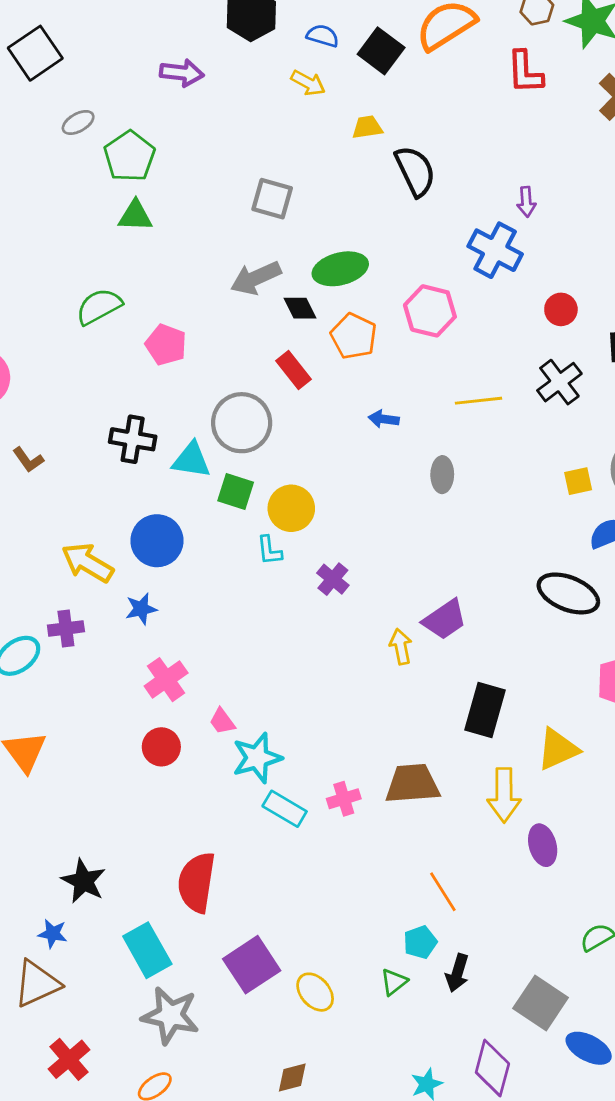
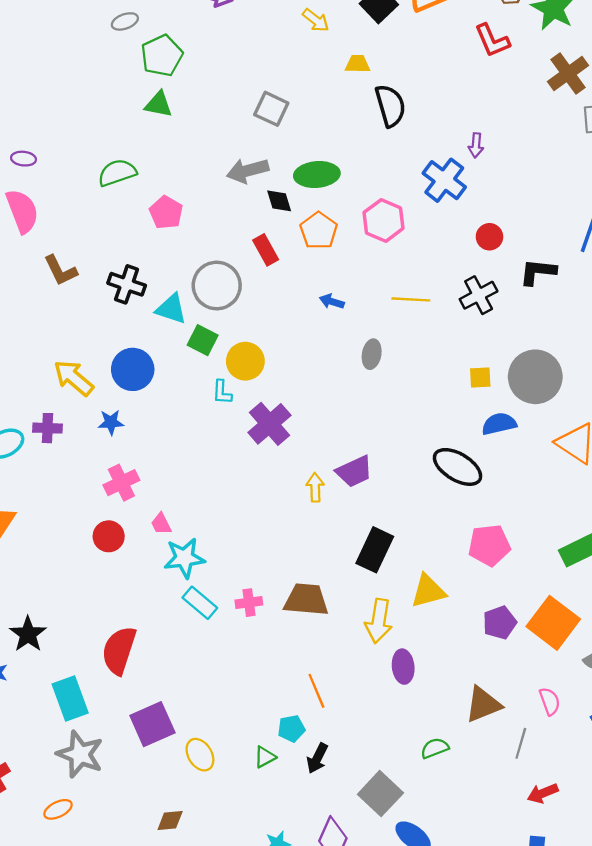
red L-shape: (525, 72) -> (492, 41), turned -30
brown L-shape: (28, 460) -> (60, 270), moved, size x1.4
purple cross: (333, 579) -> (269, 424), size x1.6

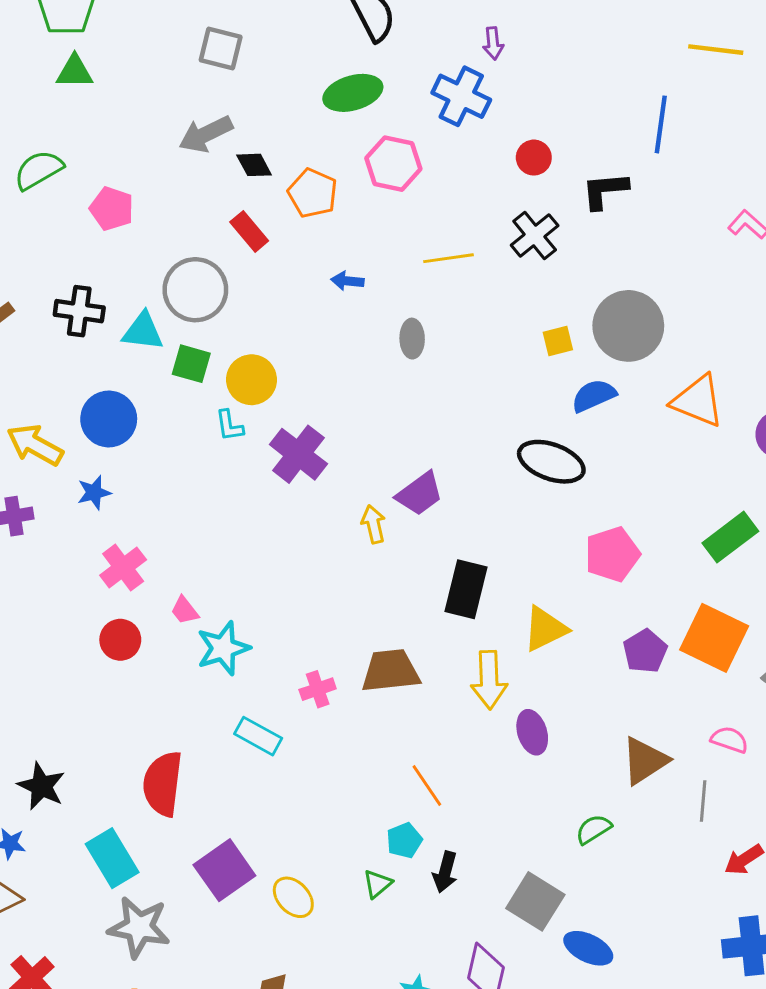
green ellipse: (317, 175) -> (353, 93), moved
cyan rectangle: (200, 603) -> (258, 736), moved
pink semicircle: (550, 701) -> (730, 740), turned -40

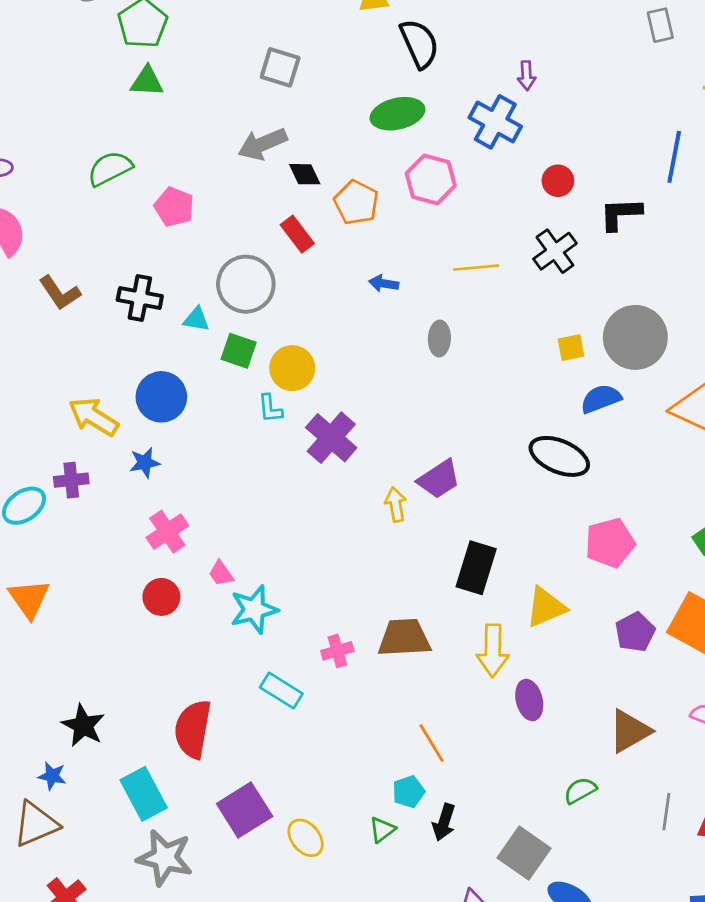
cyan triangle: (143, 331) -> (196, 319), size x0.7
gray line: (703, 801) -> (666, 812), moved

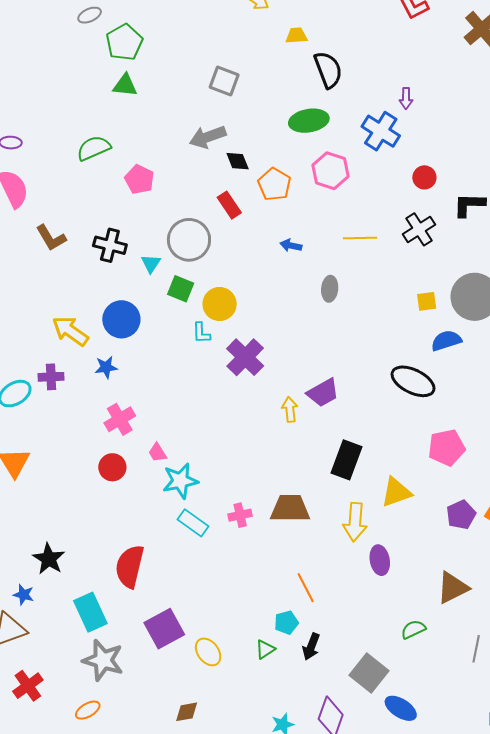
cyan triangle: (196, 319) -> (151, 264), turned 50
cyan rectangle: (281, 690) -> (193, 523), moved

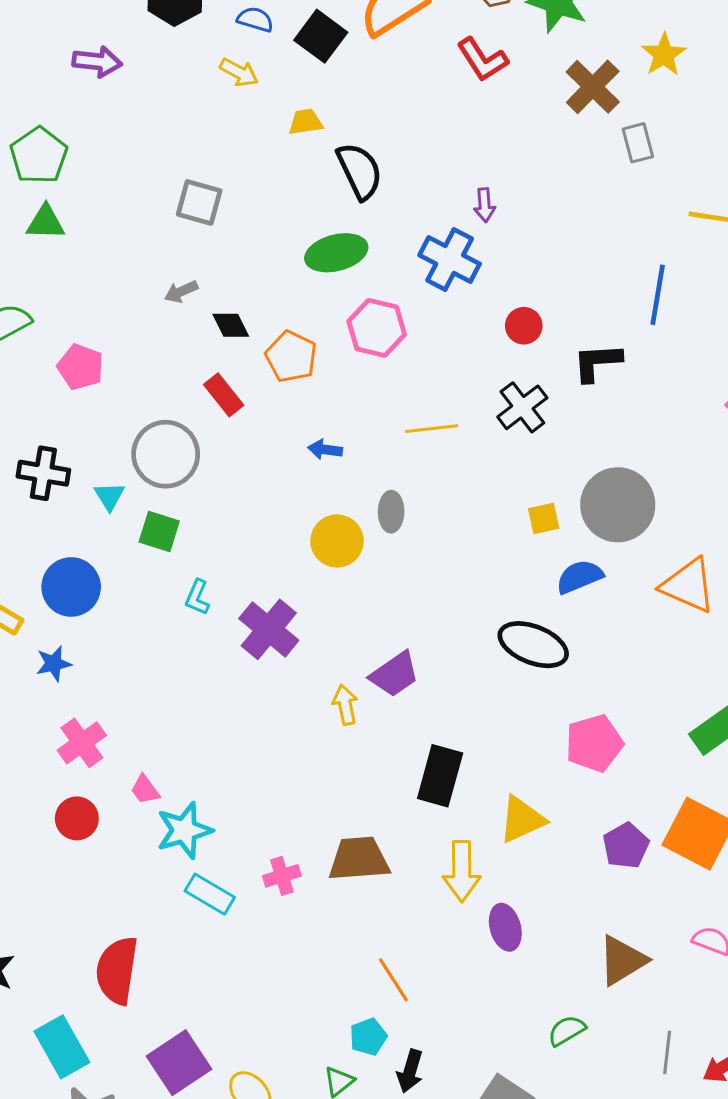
gray arrow: (208, 137) -> (181, 292), size x0.6
yellow circle: (220, 304) -> (337, 541), moved
cyan L-shape: (201, 333) -> (197, 597), turned 30

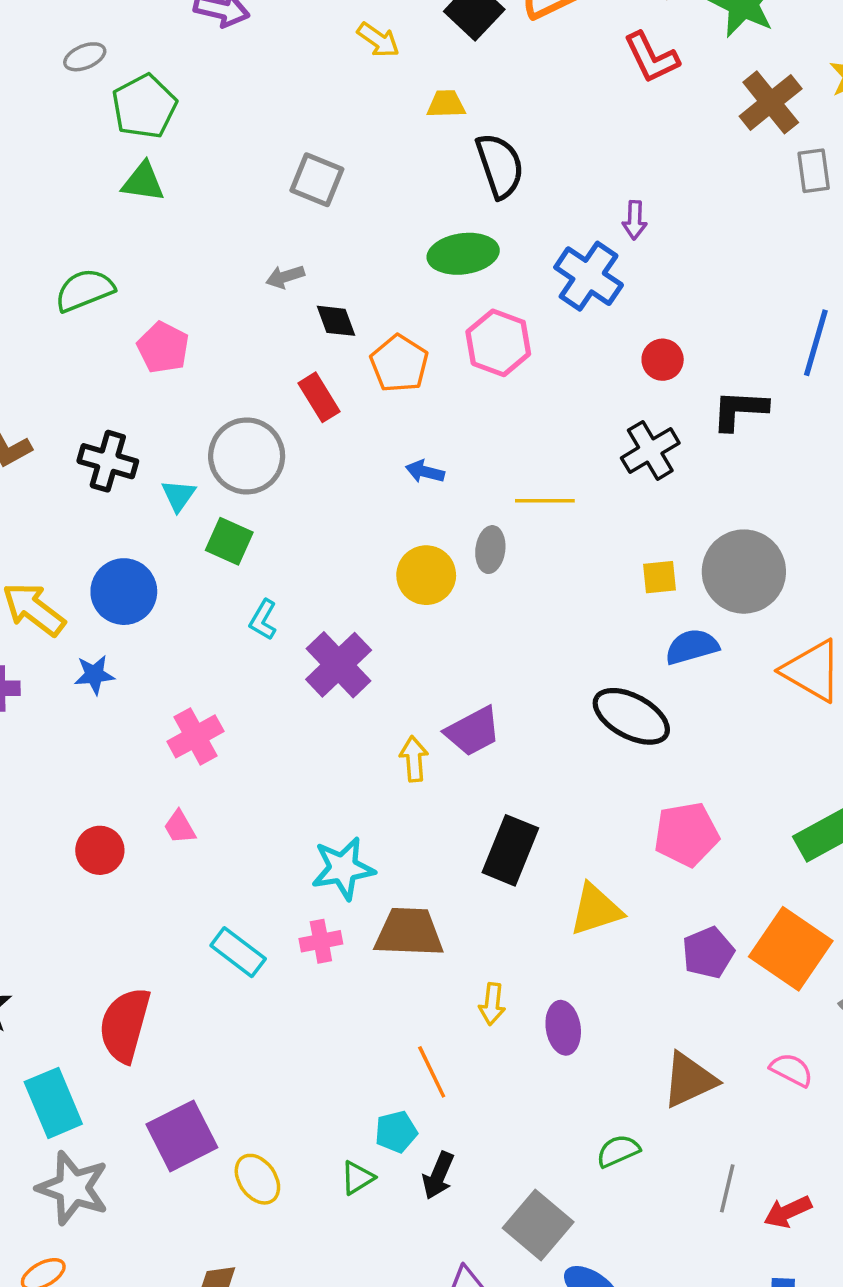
yellow line: (432, 429) -> (545, 501), moved
pink cross: (82, 743) -> (195, 736), moved
cyan star: (184, 830) -> (343, 868), moved
yellow arrow: (462, 871) -> (492, 1004), moved, size x0.6

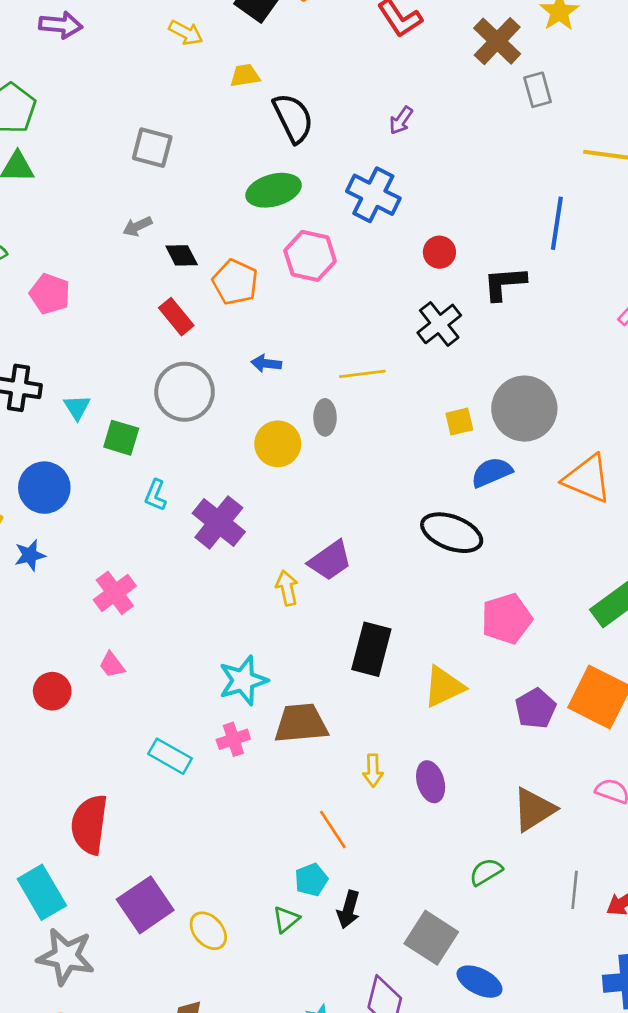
purple arrow: (635, 220) -> (401, 120), moved, turned 40
gray circle: (247, 456) -> (185, 392), moved

